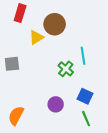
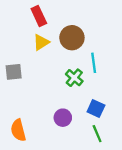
red rectangle: (20, 13) -> (39, 16), moved, turned -42
brown circle: (55, 24) -> (72, 38), moved
orange semicircle: (16, 116) -> (18, 130), turned -42

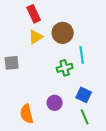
green cross: (74, 78) -> (65, 68), turned 35
orange semicircle: (18, 130) -> (27, 114), moved

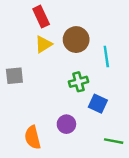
cyan line: (82, 55) -> (106, 56), moved
blue square: (84, 95) -> (98, 104), moved
green line: (85, 117) -> (114, 141), moved, turned -56

